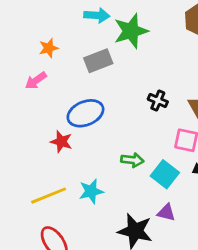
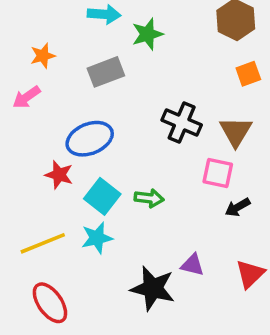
green star: (131, 31) -> (147, 34), size x0.7
black cross: (158, 101) -> (182, 122), size x1.5
cyan square: (165, 174) -> (102, 196), moved

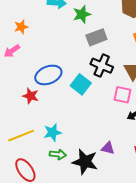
gray rectangle: (106, 72) -> (96, 37), moved
cyan square: (102, 196) -> (81, 84), moved
green arrow: (149, 198) -> (58, 154), moved

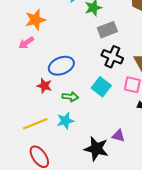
orange star: (21, 27) -> (35, 20), size x1.5
cyan square: (81, 84) -> (101, 87), moved
green arrow: (58, 154) -> (70, 97), moved

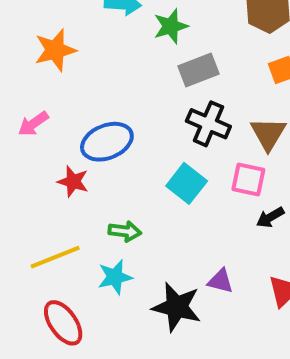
pink arrow: (26, 43) -> (33, 124), moved
green arrow: (70, 97) -> (125, 231), moved
cyan star: (65, 121) -> (115, 277), moved

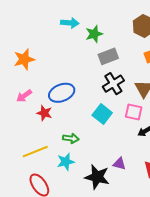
orange star: (55, 50) -> (24, 59), moved
pink arrow: (33, 124) -> (24, 96), moved
black cross: (208, 124) -> (113, 84), turned 35

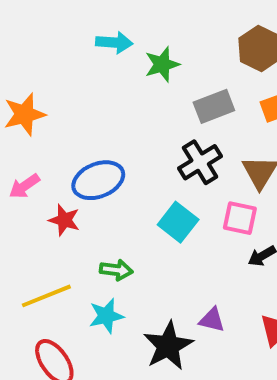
gray rectangle: (108, 56) -> (214, 106), moved
black star: (97, 177) -> (168, 346), turned 30

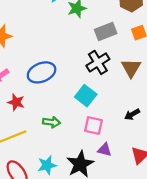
pink square: (240, 218) -> (93, 125), moved
red star: (64, 220) -> (16, 102), moved
cyan star: (106, 316) -> (47, 165), moved

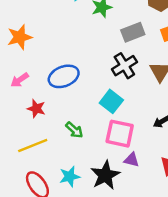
green arrow: (51, 122) -> (74, 130), turned 35
pink square: (93, 125) -> (120, 134), size x1.4

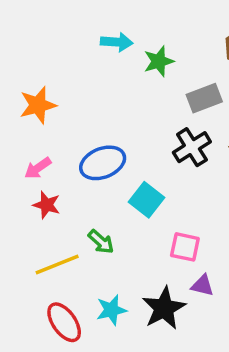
cyan square: (111, 101) -> (146, 200), moved
red star: (36, 109) -> (47, 205), moved
green arrow: (74, 130) -> (101, 242), moved
pink square: (120, 134) -> (185, 247), size x0.7

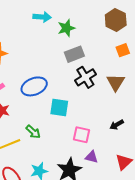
gray rectangle: (204, 98) -> (74, 54), moved
cyan square: (146, 200) -> (59, 108), turned -30

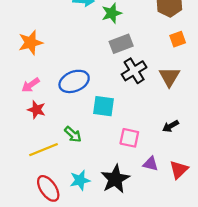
purple triangle: (92, 157) -> (151, 164), moved

